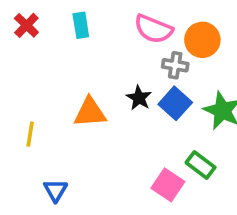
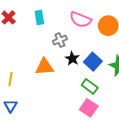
gray cross: (175, 65) -> (60, 40), moved, turned -32
green rectangle: (201, 165) -> (90, 86), moved
blue triangle: (55, 190) -> (11, 106), moved

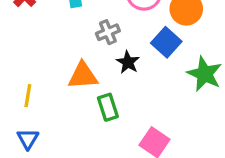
blue square: (93, 62) -> (166, 42), moved
green rectangle: (90, 86) -> (108, 107), moved, turned 35

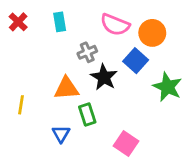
black star: (128, 62) -> (104, 77), size x1.4
blue triangle: (28, 139) -> (61, 134), moved

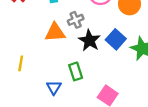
blue square: (136, 61) -> (116, 39), moved
orange triangle: (67, 88) -> (55, 32), moved

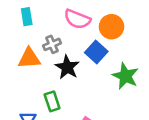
blue square: (116, 39) -> (96, 52), moved

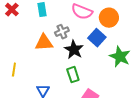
green rectangle: (52, 101) -> (73, 75), moved

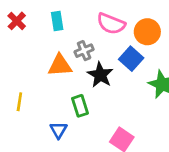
green rectangle: (73, 75) -> (80, 106), moved

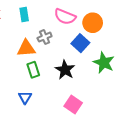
black star: (100, 75) -> (65, 70), moved
green rectangle: (80, 106) -> (33, 70), moved

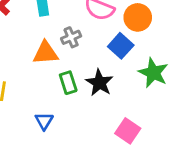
green rectangle: (33, 70) -> (68, 83), moved
pink square: (73, 105) -> (128, 131), moved

